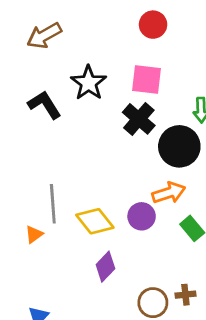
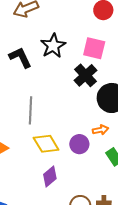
orange arrow: (169, 193) -> (100, 130), size x0.7
gray line: (53, 204) -> (30, 110), moved

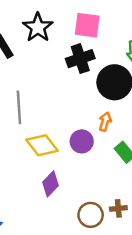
black cross: (86, 75) -> (80, 59), turned 30
orange arrow: (100, 130) -> (105, 122), turned -56

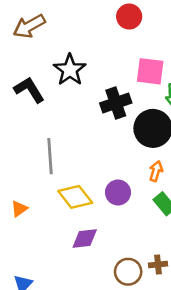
pink square: (87, 25) -> (150, 71), moved
orange arrow: (105, 122) -> (156, 171), moved
purple diamond: (51, 184) -> (85, 238), turned 40

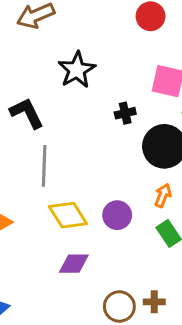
black L-shape: (29, 90) -> (27, 113), moved
black cross: (116, 103) -> (125, 113), size x0.6

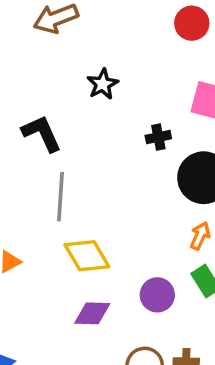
black star: (77, 70) -> (103, 84), size x0.7
purple circle: (117, 215) -> (157, 295), moved

